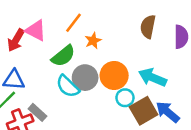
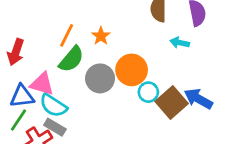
orange line: (73, 23) -> (67, 35), moved
pink triangle: (36, 30) -> (42, 84), moved
cyan arrow: (153, 77) -> (180, 43), moved, size x0.6
cyan semicircle: (68, 86) -> (53, 105), moved

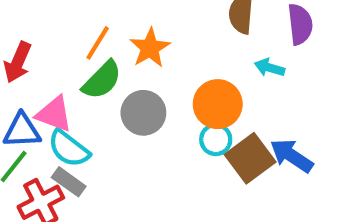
orange star: (101, 36) -> (150, 48), size x1.4
orange circle: (132, 70) -> (218, 104), moved

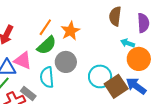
orange circle: (218, 104) -> (139, 59), moved
cyan circle: (216, 140) -> (100, 76), size x1.5
cyan semicircle: (69, 149) -> (47, 77), moved, turned 45

